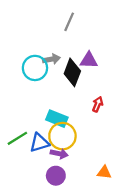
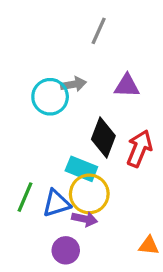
black diamond: (72, 72) -> (103, 137), moved
red arrow: (98, 104) -> (139, 148), size x1.6
green line: (17, 138) -> (25, 197), turned -35
purple circle: (56, 176) -> (66, 250), moved

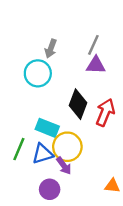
gray line: (99, 31) -> (93, 45), moved
gray arrow: (74, 84) -> (51, 49), moved, turned 120
cyan rectangle: (81, 169) -> (47, 128), moved
purple arrow: (85, 219) -> (64, 166), turned 42

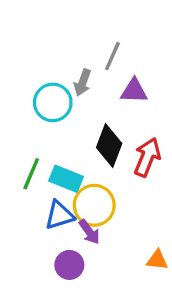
gray line: (93, 45) -> (112, 56), moved
gray arrow: (51, 49) -> (83, 83), moved
green line: (19, 149) -> (31, 174), moved

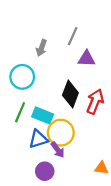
gray arrow: (83, 83) -> (42, 48), moved
cyan circle: (53, 102) -> (22, 77), moved

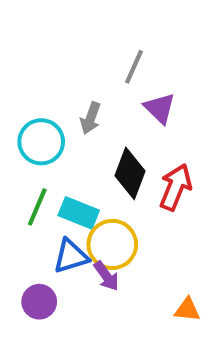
gray arrow: (42, 48) -> (91, 118), moved
purple triangle: (87, 59) -> (160, 108), turned 42
purple circle: (45, 171) -> (39, 302), moved

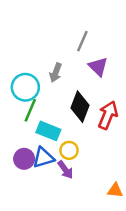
green line: (37, 207) -> (30, 110), moved
yellow circle: (112, 244) -> (69, 150), size x0.6
purple circle: (39, 302) -> (24, 159), moved

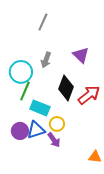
gray line: (82, 41) -> (43, 22), moved
red arrow: (108, 115) -> (89, 95), turned 30

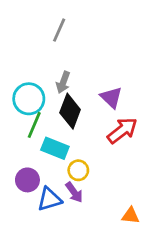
purple triangle: (81, 55) -> (111, 97), moved
black diamond: (66, 88) -> (70, 111), moved
blue triangle: (36, 130) -> (49, 199), moved

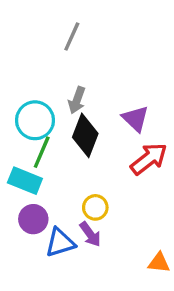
cyan rectangle: (55, 148) -> (25, 181), moved

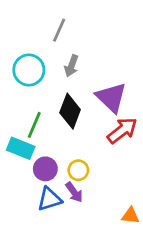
gray arrow: (77, 100) -> (71, 66), moved
purple triangle: (135, 119) -> (111, 97), size x1.4
cyan circle: (35, 120) -> (29, 70), moved
purple circle: (33, 219) -> (45, 169), moved

